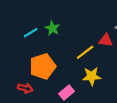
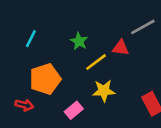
green star: (52, 28) -> (79, 41), moved
cyan line: (31, 33) -> (31, 39), turned -32

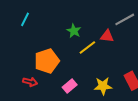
cyan line: (31, 39) -> (25, 19), moved
yellow star: (104, 91) -> (103, 86), moved

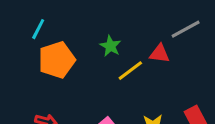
orange pentagon: (47, 61) -> (57, 60), moved

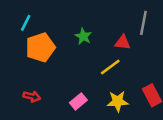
gray line: (186, 29) -> (143, 23), turned -50
yellow line: (130, 71) -> (110, 67), moved

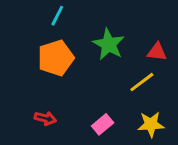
cyan line: (26, 23) -> (57, 16), moved
green star: (83, 36) -> (109, 44), size x1.5

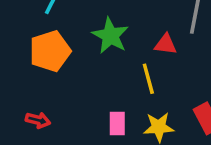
yellow line: (142, 82) -> (148, 79), turned -68
pink rectangle: (103, 124) -> (117, 124), moved, turned -50

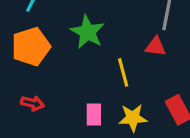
red triangle: (166, 44) -> (155, 47), moved
red arrow: (38, 120) -> (32, 103), moved

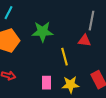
green star: (87, 32) -> (43, 32), turned -30

